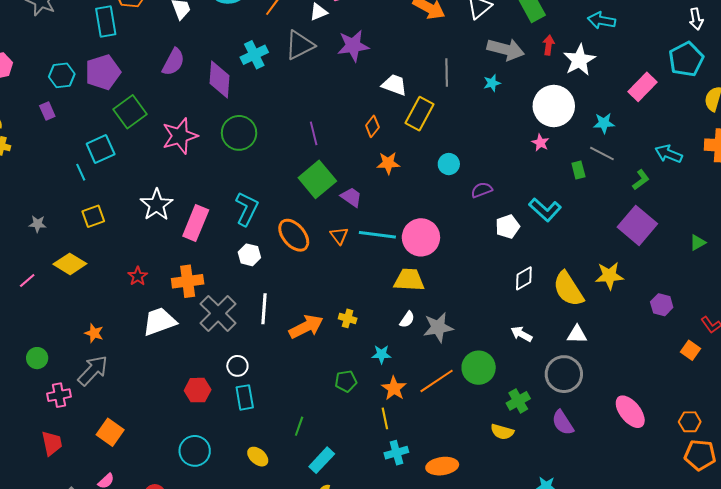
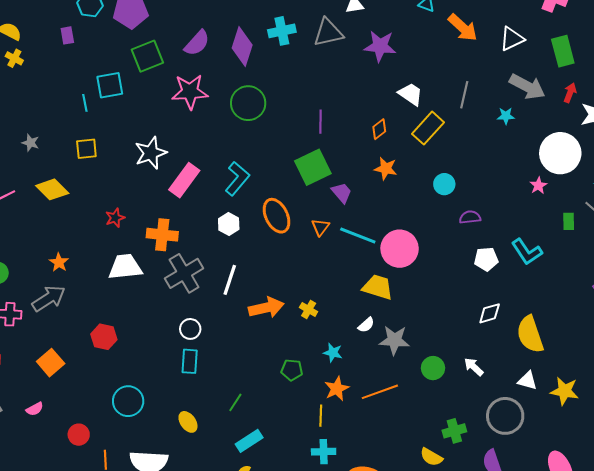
purple semicircle: (173, 62) -> (197, 43), moved
yellow star: (609, 276) -> (565, 391), moved
green circle: (479, 368) -> (433, 368), moved, size x0.7
red hexagon: (198, 390) -> (104, 337), moved

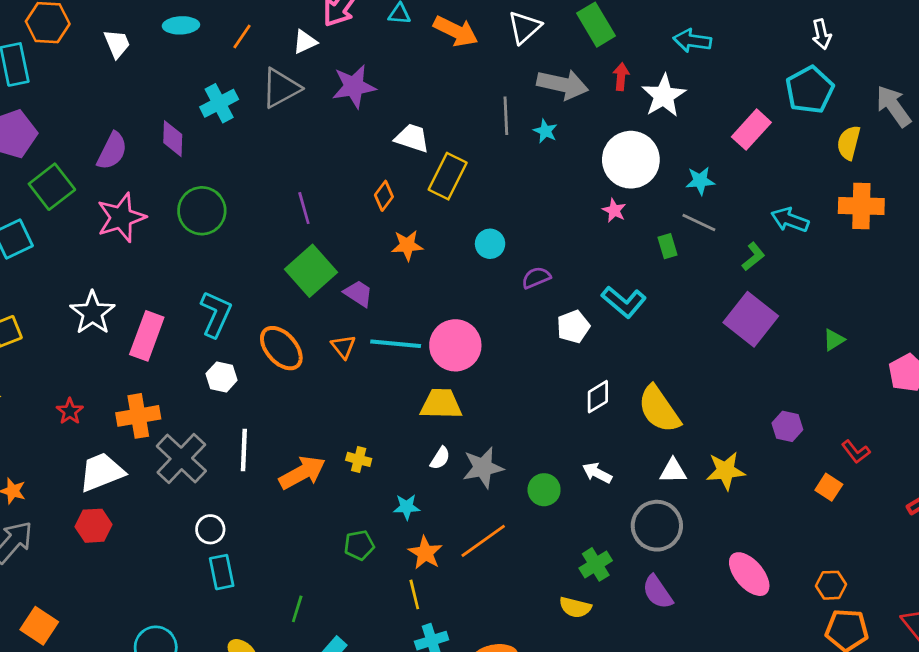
purple diamond: (242, 46) -> (173, 139), size x0.7
gray line: (464, 95) -> (506, 116), moved
cyan star: (506, 116) -> (545, 131), turned -30
red hexagon: (104, 337) -> (94, 526), moved

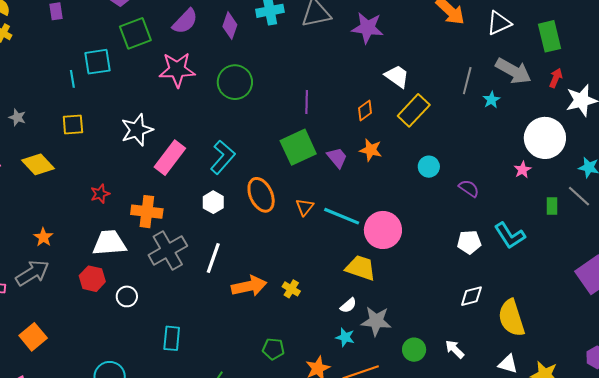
purple semicircle: (536, 278) -> (469, 188), moved, turned 40
purple trapezoid: (358, 293) -> (337, 158), moved
cyan star: (407, 507) -> (345, 337), moved
white circle: (210, 529) -> (127, 296), moved

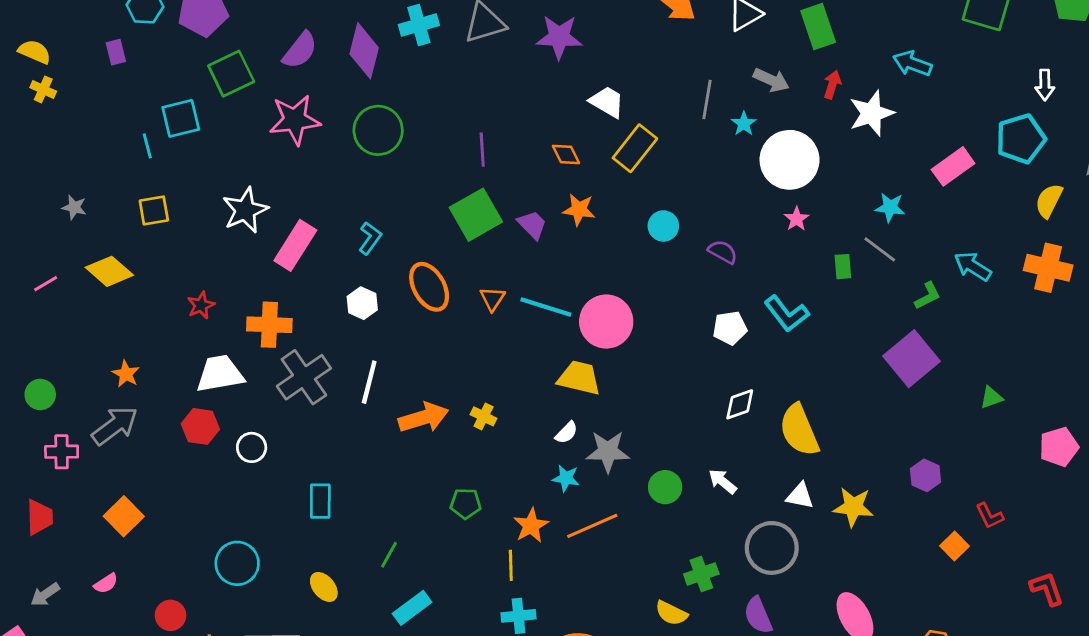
purple diamond: (230, 26) -> (364, 51), size x1.4
gray arrow: (513, 71) -> (771, 80), size x0.7
orange diamond: (365, 111) -> (566, 154), turned -75
white circle: (545, 138) -> (790, 160), moved
cyan L-shape: (223, 157) -> (370, 238), size x0.7

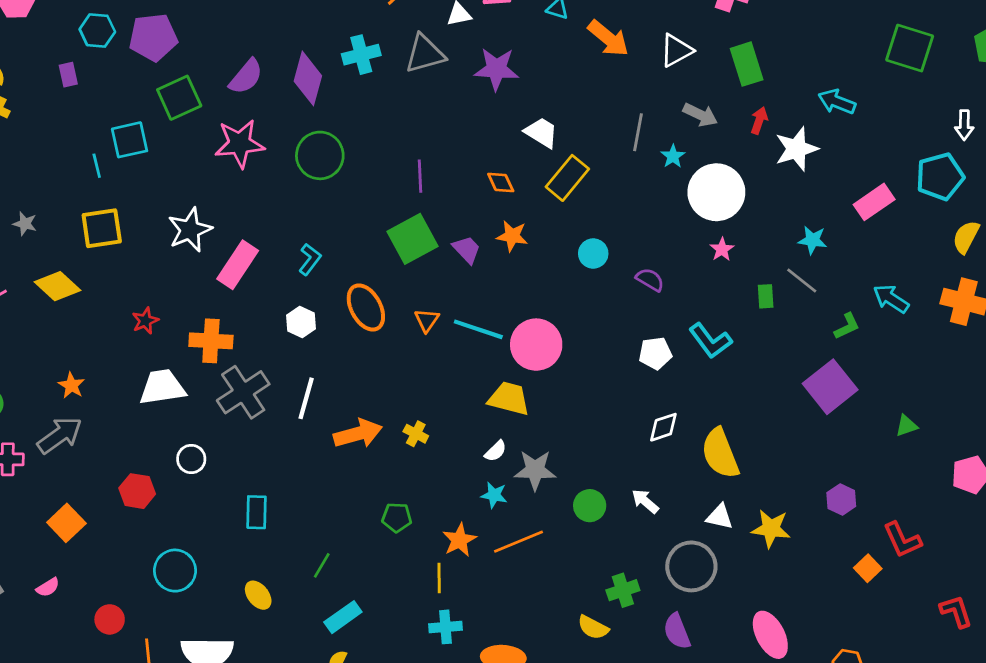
yellow square: (154, 210) -> (102, 228), size x1.4
red hexagon: (200, 426) -> (137, 491), moved
red L-shape: (990, 516) -> (902, 540), size x1.4

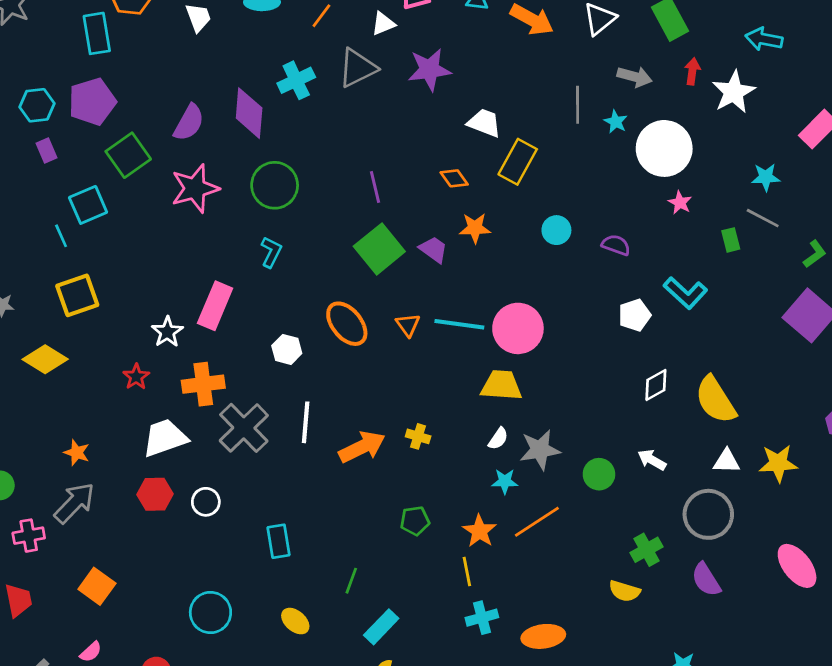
purple rectangle: (68, 75) -> (46, 150), moved
white star: (190, 230) -> (167, 332), moved, size x0.7
cyan L-shape: (310, 259) -> (271, 252), moved
red hexagon: (137, 491) -> (155, 494), moved

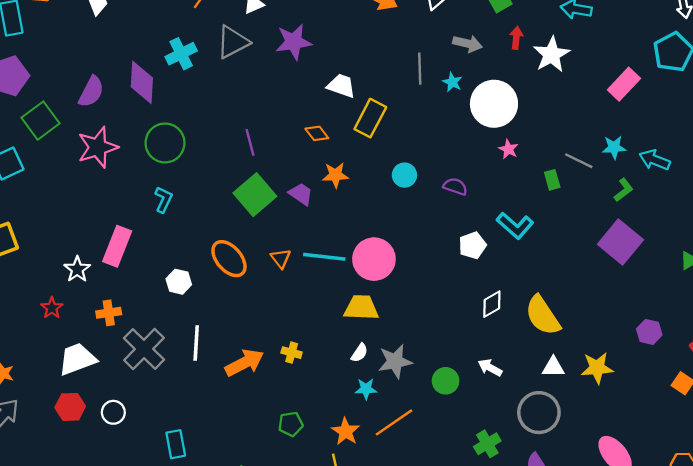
cyan star: (766, 177) -> (614, 147), moved
orange cross: (203, 384) -> (109, 313), size x0.7

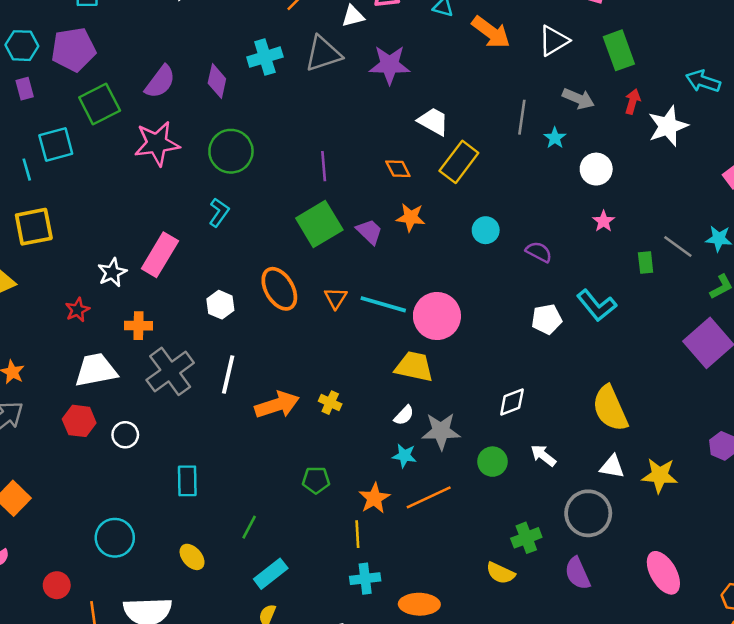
purple diamond: (142, 82) -> (217, 81), size x0.7
white circle: (494, 104) -> (596, 169), size x0.6
white diamond: (492, 304) -> (512, 402), moved

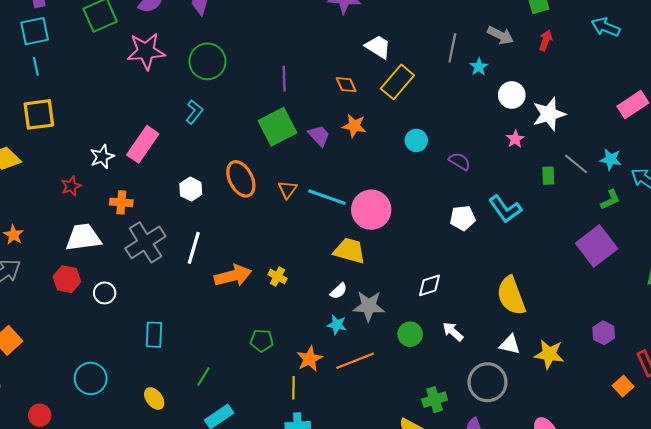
white star: (668, 126) -> (549, 114), moved
cyan square: (56, 145) -> (35, 31), moved

